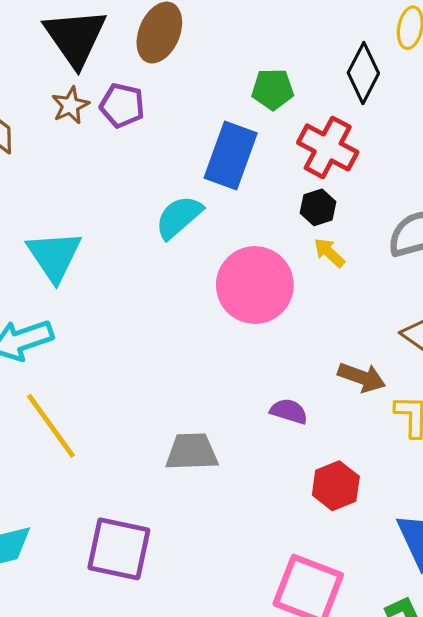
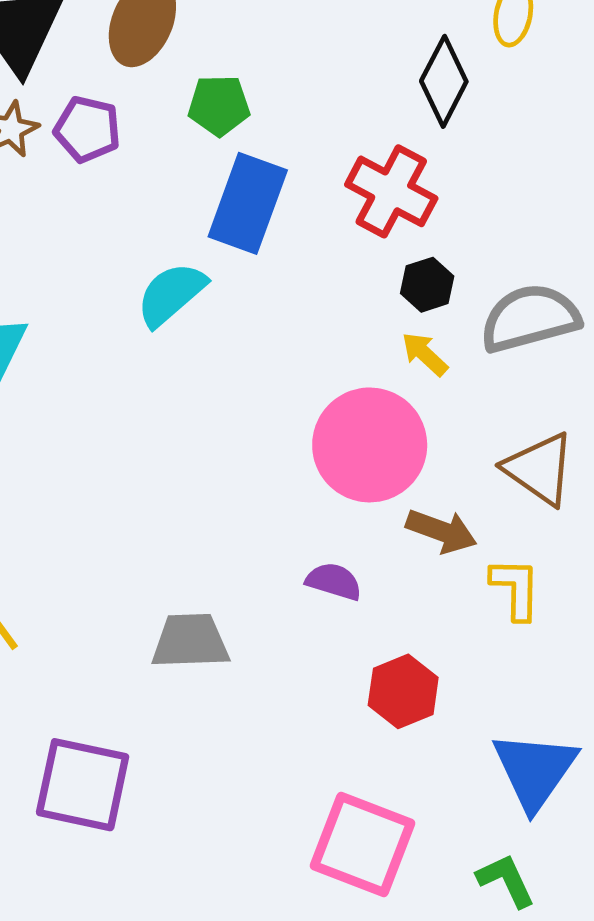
green pentagon: (273, 89) -> (219, 105), moved
black hexagon: (318, 207) -> (427, 285), moved
yellow arrow: (329, 253) -> (425, 354), moved
pink circle: (255, 285) -> (370, 445), moved

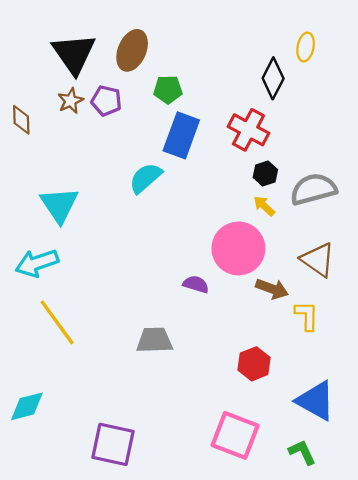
purple semicircle: (334, 581) -> (196, 284), moved
blue triangle: (535, 770) -> (316, 401), turned -36
purple square: (83, 785) -> (113, 444), moved

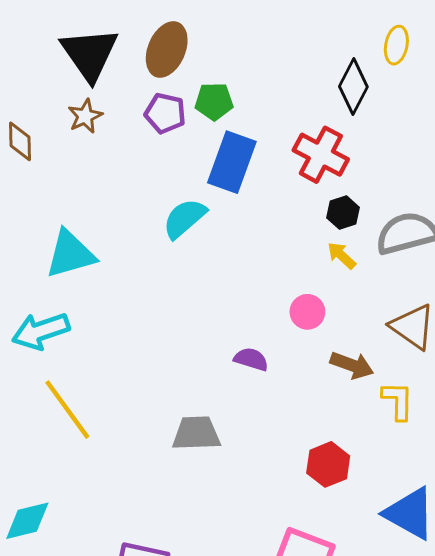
purple pentagon: (106, 101) -> (165, 113), moved
cyan triangle: (59, 205) -> (70, 254), turned 48
pink circle: (238, 248) -> (307, 312), size x0.5

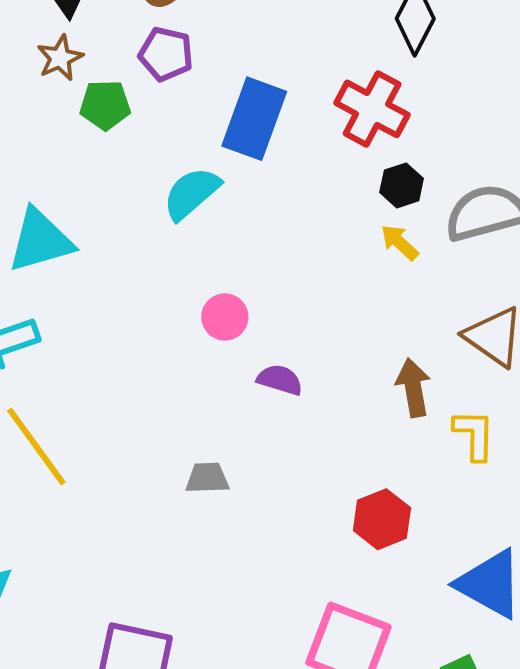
green pentagon: (214, 101) -> (105, 105), moved
pink circle: (307, 312) -> (225, 317), moved
brown arrow: (352, 365) -> (413, 388), turned -120
gray trapezoid: (196, 433) -> (207, 478), size x0.7

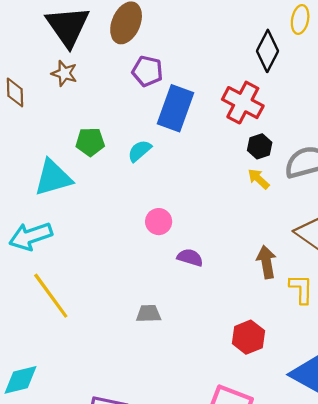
purple pentagon: (166, 54) -> (147, 71), moved
brown star: (60, 58) -> (64, 73), turned -30
green pentagon: (105, 105) -> (90, 142), moved
cyan semicircle: (191, 193) -> (140, 151), size x0.7

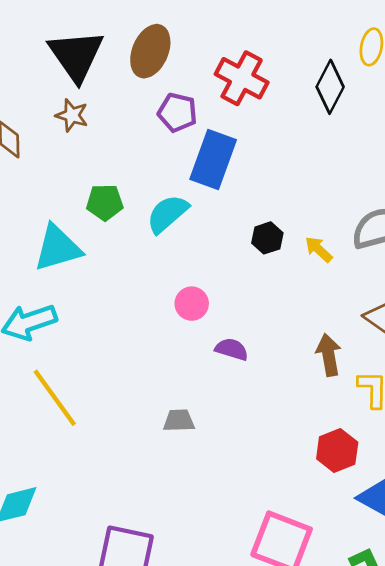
red cross: (243, 103) -> (242, 78), moved
black hexagon: (260, 146) -> (267, 238), moved
cyan semicircle: (140, 151) -> (167, 214), size x1.4
red hexagon: (248, 337) -> (337, 451), moved

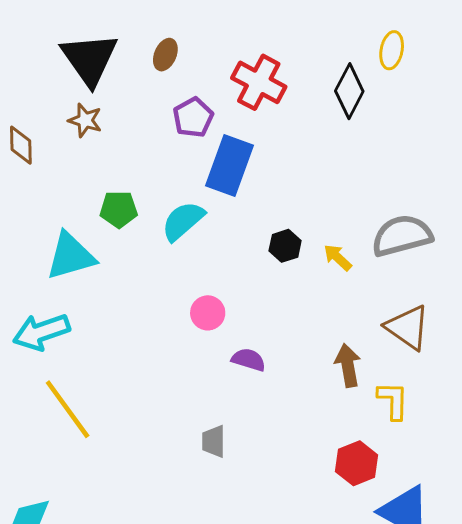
brown ellipse: (150, 51) -> (165, 55), size x0.6
purple pentagon: (177, 112) -> (193, 117), turned 30
gray trapezoid: (179, 421) -> (214, 441), moved, turned -88

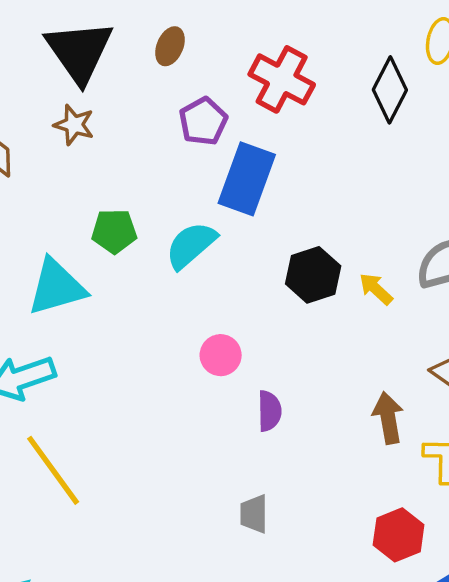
black hexagon: (285, 246) -> (313, 275), size x1.4
purple semicircle: (249, 360) -> (269, 411), turned 72
gray trapezoid: (214, 441) -> (254, 514), moved

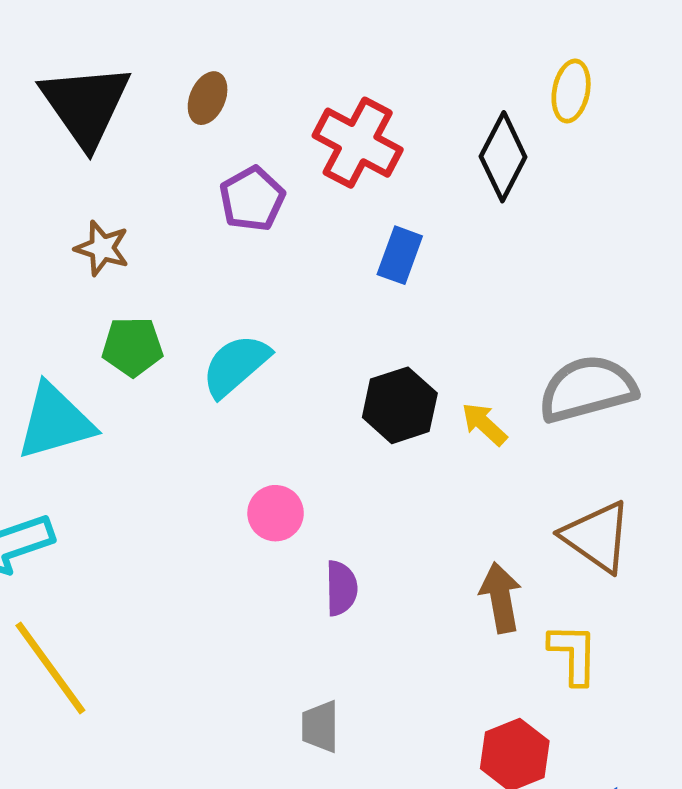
brown star: (74, 125) -> (102, 248), moved
blue rectangle: (247, 179) -> (400, 255), moved, size x0.6

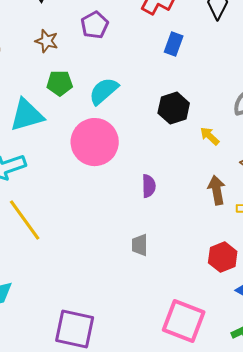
purple pentagon: (252, 199) -> (95, 25), moved
yellow arrow: (484, 424) -> (210, 136), moved
pink circle: (276, 513) -> (95, 142), moved, size x2.0

